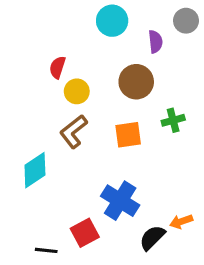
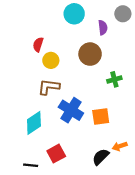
brown L-shape: (74, 132) -> (49, 87), turned 45
orange square: (128, 135) -> (101, 117), moved
cyan diamond: (35, 170) -> (34, 123), moved
blue cross: (120, 201) -> (71, 110), moved

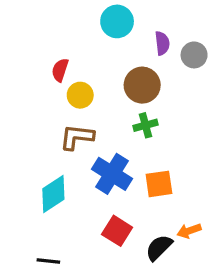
gray circle: (123, 14) -> (194, 55), moved
green cross: (114, 79) -> (145, 125), moved
red square: (56, 154) -> (117, 231), moved, turned -30

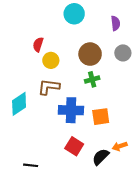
purple semicircle: (162, 43) -> (115, 23), moved
gray circle: (194, 55) -> (123, 53), moved
blue cross: (112, 174) -> (71, 110), turned -30
cyan diamond: (53, 194) -> (19, 104), moved

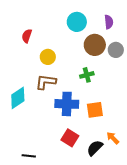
cyan circle: (74, 14) -> (77, 22), moved
red semicircle: (38, 44) -> (27, 36), moved
brown circle: (90, 54) -> (95, 45), moved
orange arrow: (120, 146) -> (113, 138), turned 64

